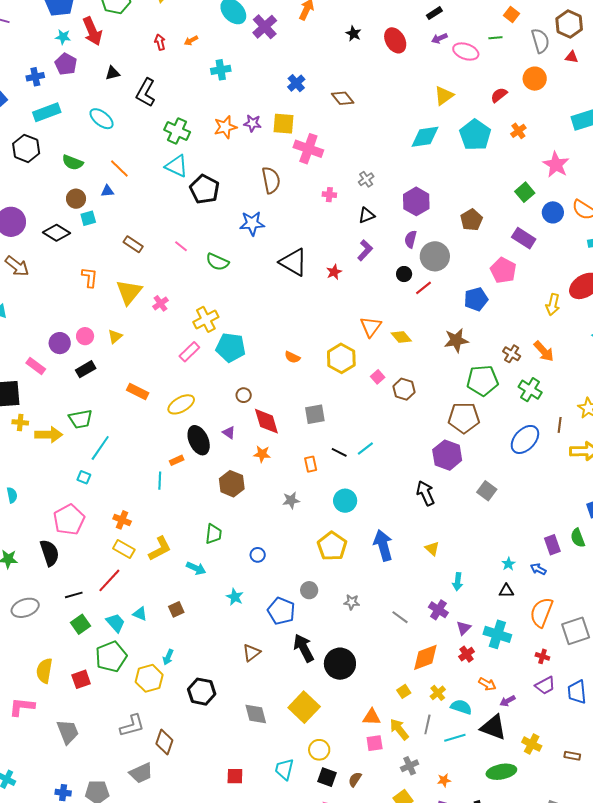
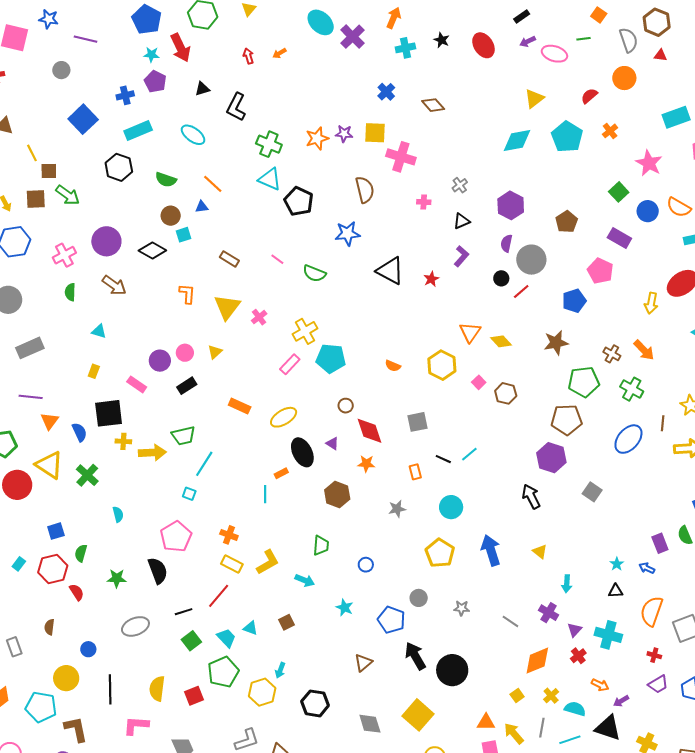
cyan cross: (221, 70) -> (405, 48), moved

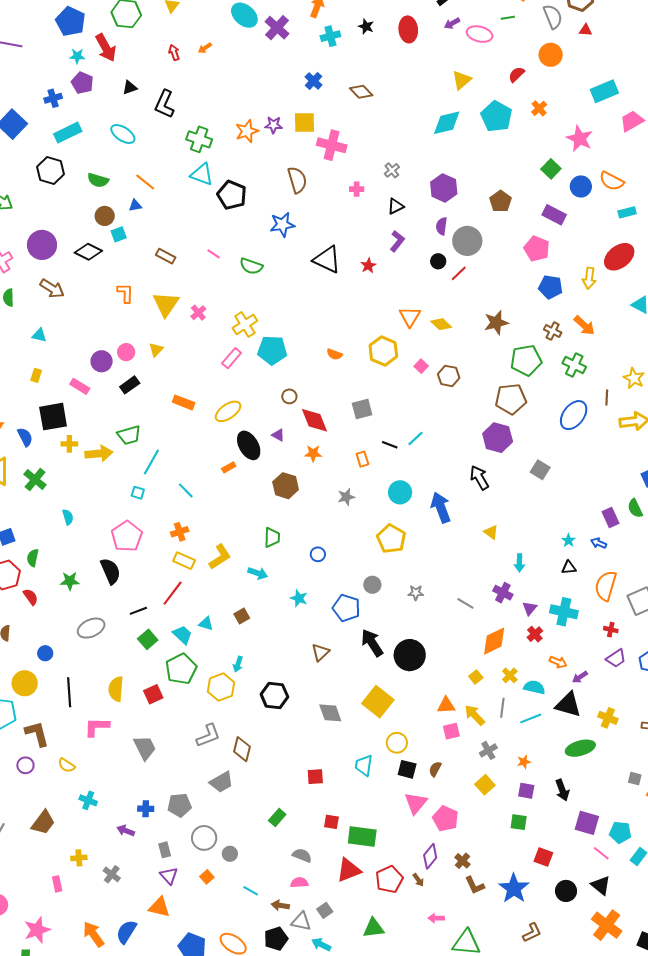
red ellipse: (483, 45) -> (408, 29), turned 30
blue pentagon: (574, 301) -> (551, 287), moved, turned 30
cyan line: (265, 494) -> (186, 490), moved, turned -42
orange cross: (229, 535) -> (180, 532), turned -36
blue arrow: (491, 550) -> (441, 507), moved

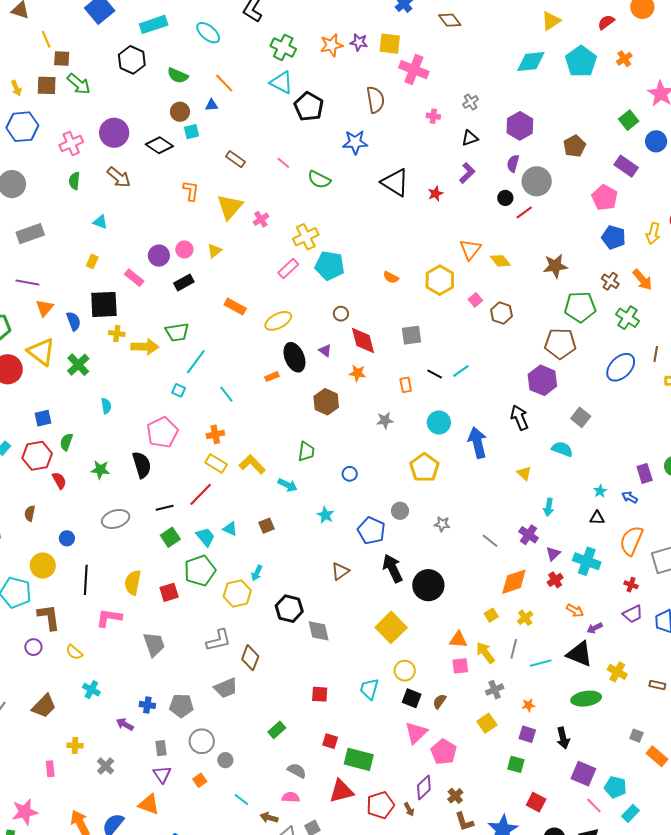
yellow L-shape: (220, 557) -> (252, 464), turned -108
cyan semicircle: (534, 687) -> (562, 449), moved
gray diamond: (330, 713) -> (319, 631), moved

